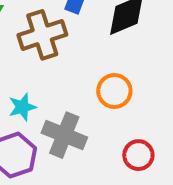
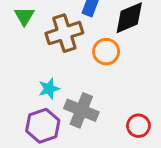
orange circle: (114, 91) -> (106, 52), moved

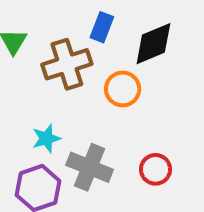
red circle: (138, 126) -> (156, 169), moved

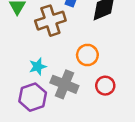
orange circle: (123, 89) -> (87, 55), moved

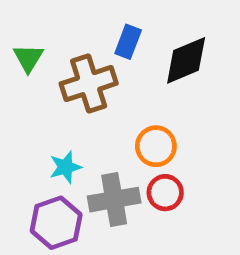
gray cross: (64, 84) -> (114, 200), turned -32
red circle: (105, 86) -> (165, 193), moved

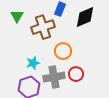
orange circle: (156, 146) -> (63, 51), moved

